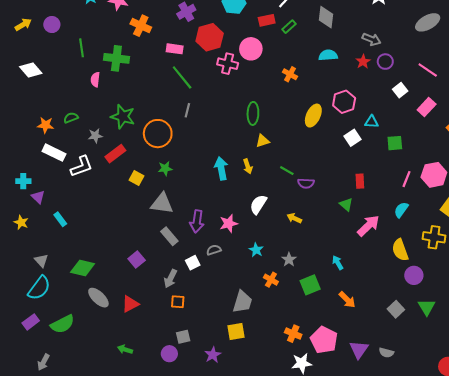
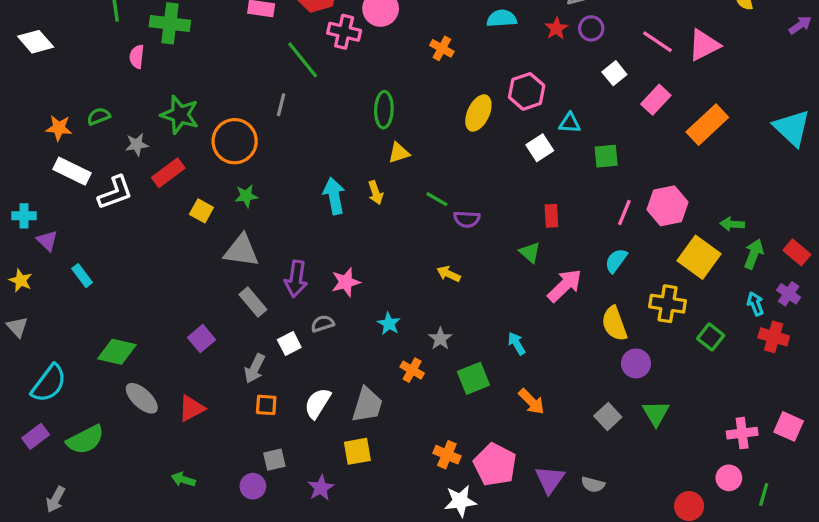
green line: (182, 77) -> (303, 60), moved
white semicircle: (258, 204) -> (318, 403), moved
gray triangle: (41, 261) -> (17, 327), moved

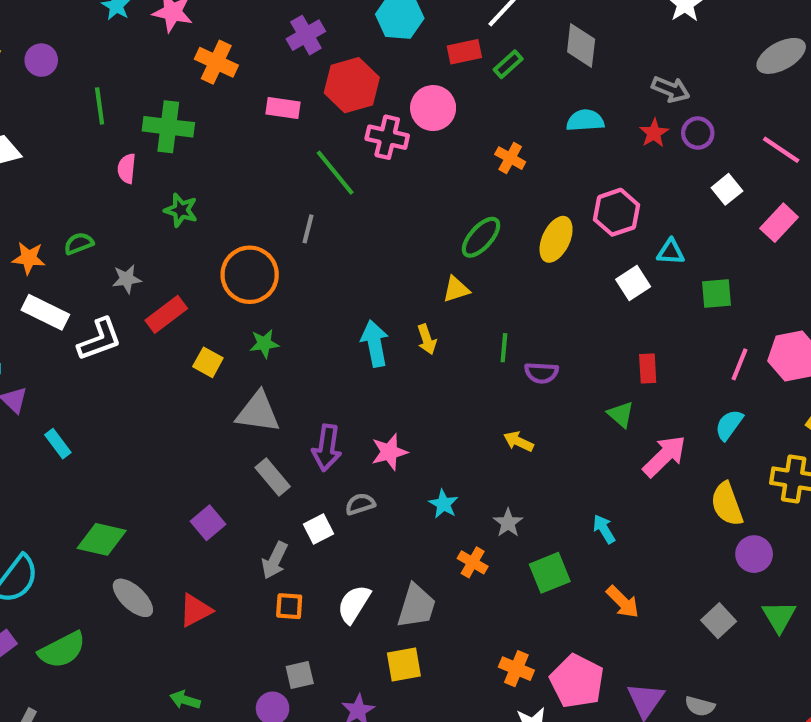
green ellipse: (384, 110) -> (481, 237), moved, turned 40
green star: (180, 115) -> (181, 210), moved, size x0.7
green line: (437, 199) -> (504, 348), turned 65

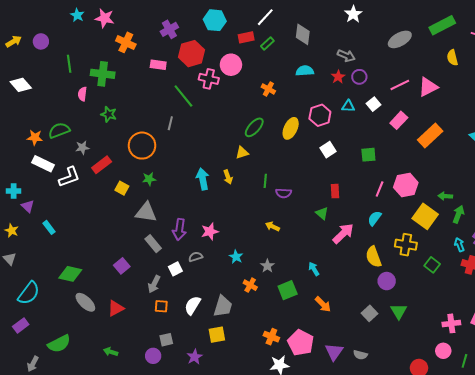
pink line: (781, 150) -> (400, 85), turned -60
green semicircle: (79, 243) -> (59, 130), size x1.5
cyan triangle: (671, 252) -> (348, 106), moved
green semicircle: (62, 650) -> (59, 344), moved

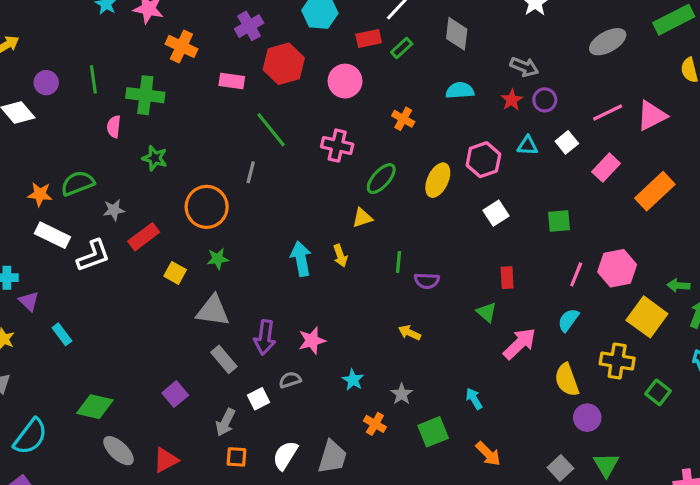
purple circle: (41, 41) -> (46, 83), moved
pink cross: (209, 79) -> (337, 146), moved

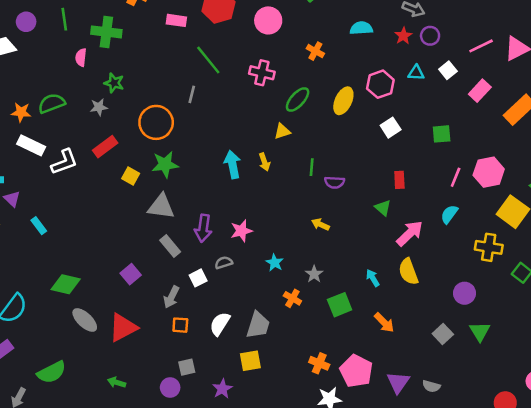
gray star: (114, 210) -> (99, 107), moved
green star: (218, 259) -> (165, 164), size x1.5
yellow semicircle: (567, 380) -> (408, 272), moved
red triangle: (166, 460) -> (123, 328), size x1.4

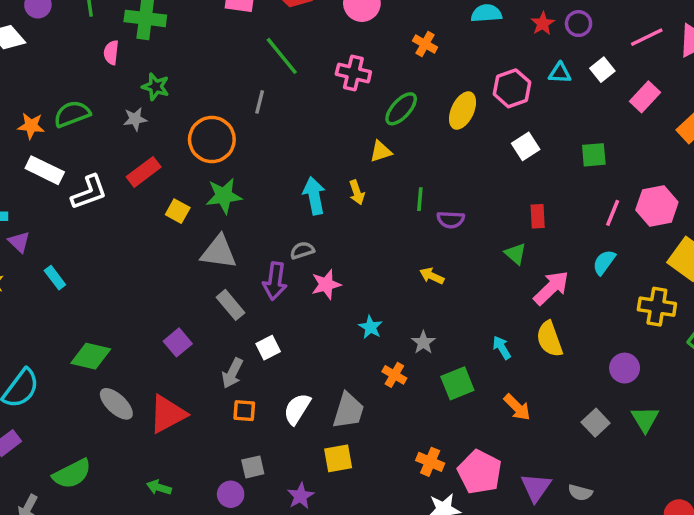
gray semicircle: (224, 263) -> (302, 250), moved

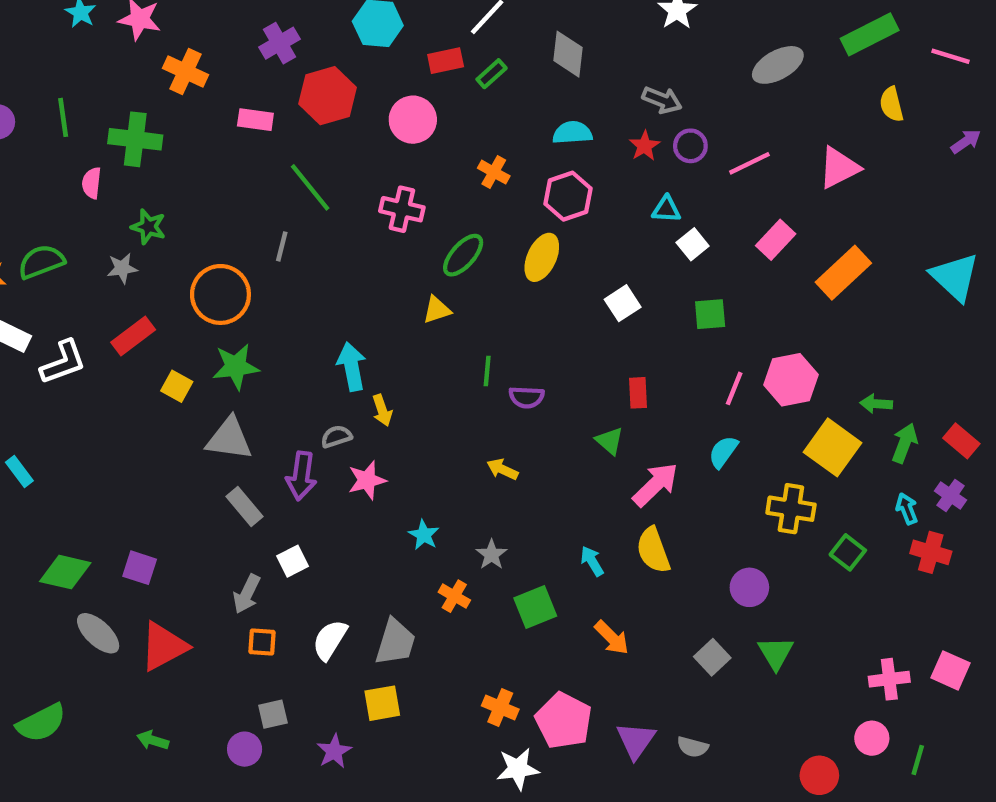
pink line: (647, 37) -> (749, 163), moved
white square: (602, 70) -> (693, 244), moved
pink hexagon: (512, 88) -> (568, 196), moved
yellow arrow: (357, 192) -> (382, 410), moved
purple square: (178, 342) -> (140, 568), moved, turned -32

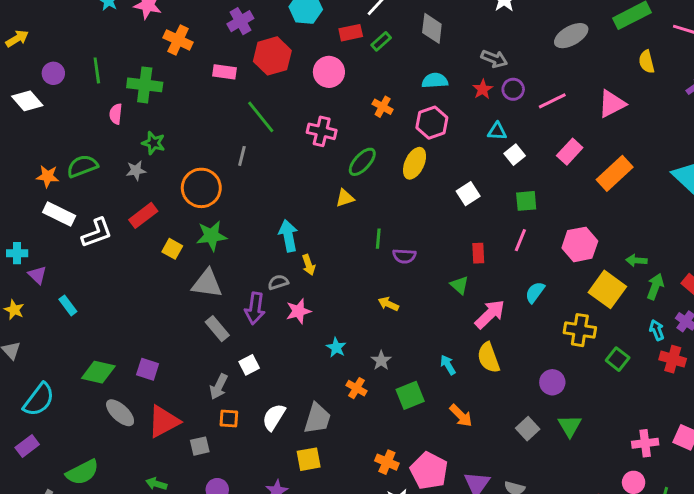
pink line: (734, 388) -> (520, 240), moved
gray square: (273, 714) -> (200, 446), moved

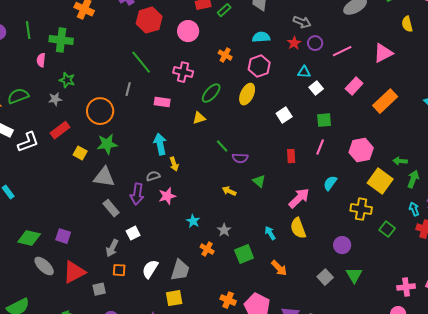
pink rectangle: (224, 72) -> (162, 102), moved
green line: (378, 239) -> (222, 146), turned -48
green triangle: (459, 285) -> (259, 181), moved

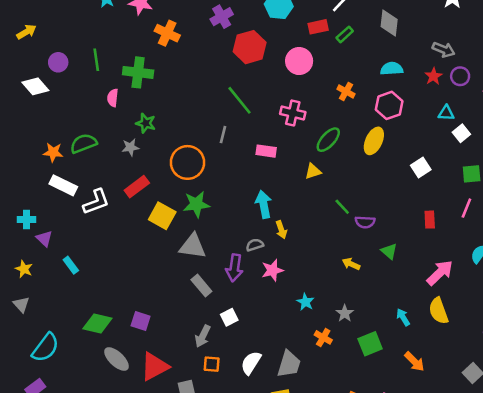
yellow square: (80, 153) -> (162, 216), size x1.5

